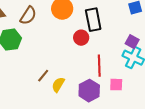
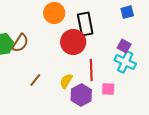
brown semicircle: (28, 16) -> (20, 43), moved
red circle: (81, 38) -> (73, 42), size x1.6
yellow semicircle: (58, 85) -> (66, 81), moved

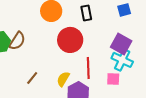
black rectangle: (85, 24) -> (86, 13), moved, size x0.7
purple square: (124, 46) -> (121, 44), size x1.5
pink square: (108, 89) -> (113, 79), moved

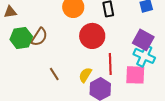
brown line: (32, 78) -> (54, 74), turned -72
pink square: (113, 79) -> (135, 75), size x1.5

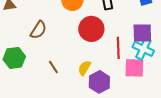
green hexagon: (21, 38) -> (14, 58), moved
purple square: (143, 40) -> (142, 33), turned -30
red line: (110, 64) -> (118, 48), moved

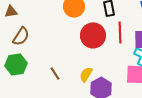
brown semicircle: (38, 30) -> (21, 36), moved
red line: (118, 48) -> (120, 32), moved

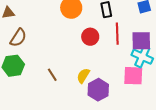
red circle: (93, 35) -> (90, 37), size x0.7

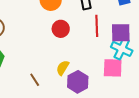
red circle: (90, 37) -> (61, 29), moved
brown line: (52, 75) -> (35, 80), moved

